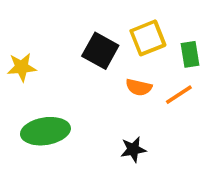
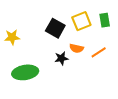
green rectangle: (190, 54) -> (105, 20), moved
black star: (133, 149) -> (61, 58), moved

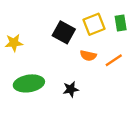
black star: (61, 58) -> (71, 89), moved

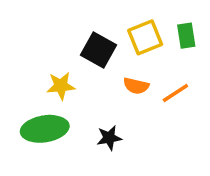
yellow star: (14, 43) -> (61, 86), moved

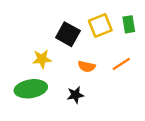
orange semicircle: (136, 86) -> (87, 66), moved

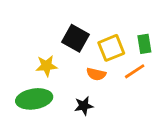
green rectangle: (129, 24) -> (144, 44), moved
yellow square: (100, 26) -> (111, 48), moved

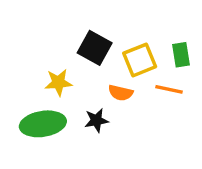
orange line: (135, 71) -> (169, 89), turned 45
black star: (84, 106) -> (96, 120), moved

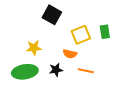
black square: (95, 48) -> (52, 15), moved
orange line: (169, 89) -> (86, 71), moved

